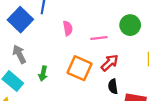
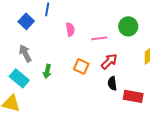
blue square: (20, 20) -> (26, 21), size x0.7
orange square: (80, 68) -> (81, 66), size x0.7

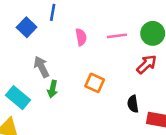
pink line: (99, 38) -> (117, 36), moved
gray arrow: (25, 53) -> (41, 67), moved
red arrow: (109, 61) -> (147, 64), moved

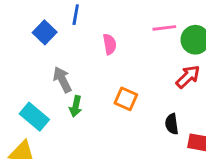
pink line: (117, 36) -> (164, 28), moved

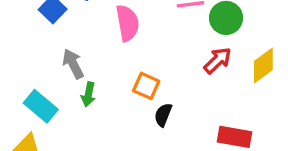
pink semicircle: (110, 44) -> (127, 23), size x1.5
black semicircle: (172, 124) -> (163, 115), moved, turned 30

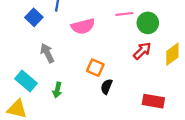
pink semicircle: (127, 23) -> (83, 26), turned 85
green arrow: (88, 94) -> (57, 90), moved

